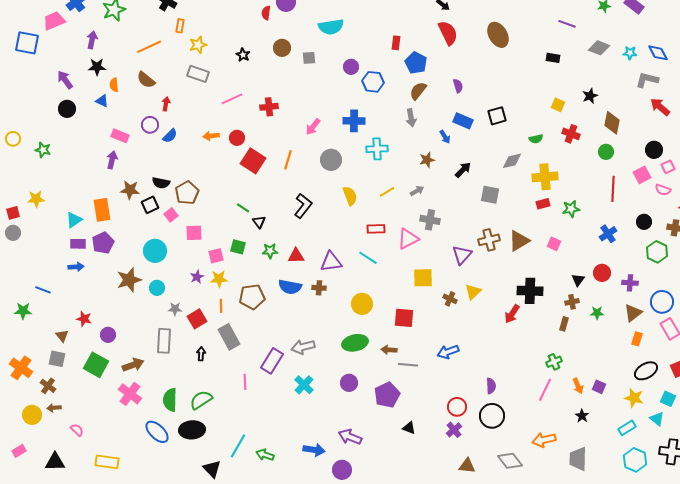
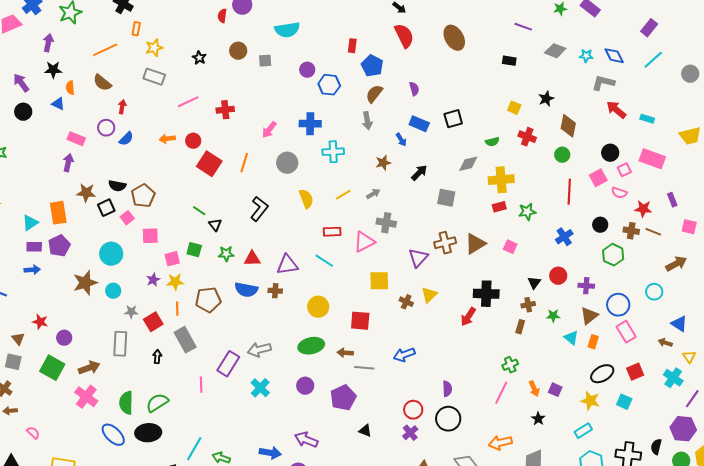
cyan triangle: (657, 419) -> (571, 338), moved

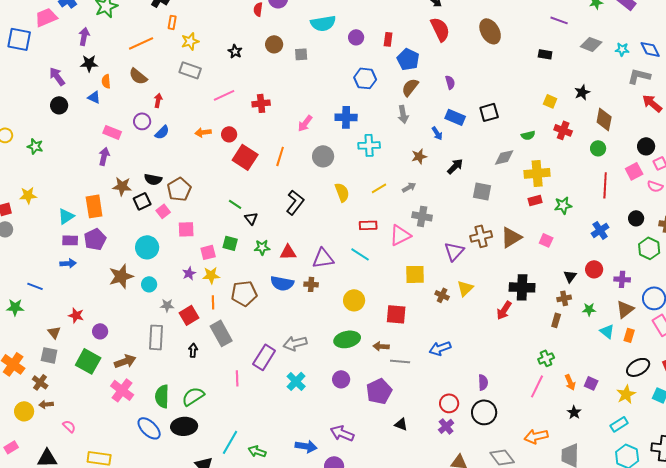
purple circle: (307, 70) -> (356, 37), moved
yellow star: (590, 401) -> (626, 394), turned 30

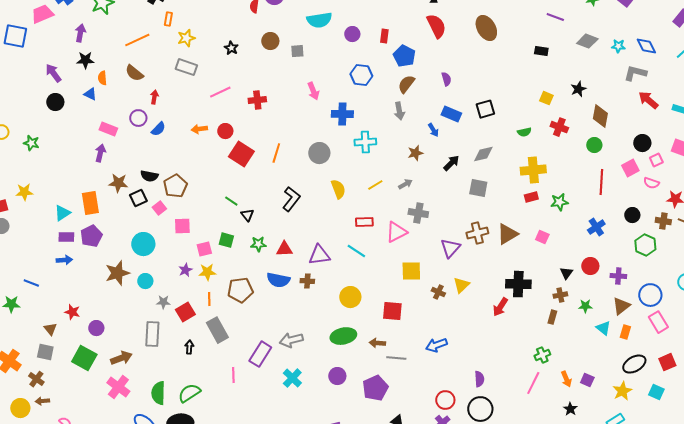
pink arrow: (305, 123) -> (313, 91), moved, turned -60
gray diamond: (504, 157) -> (483, 154), moved

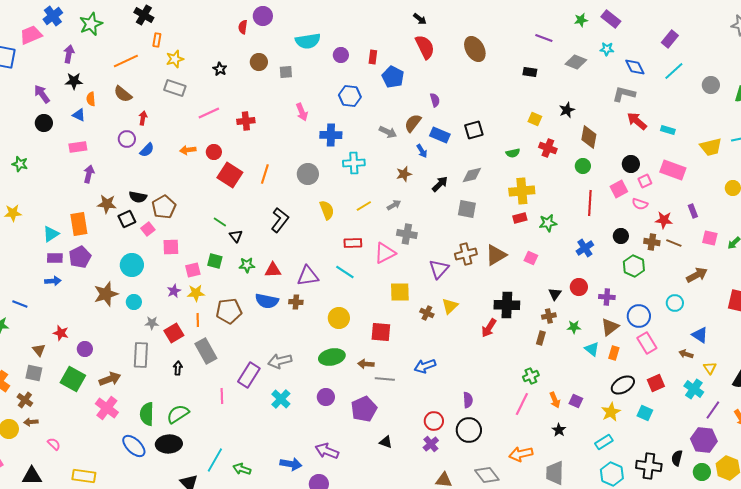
cyan star: (618, 46) -> (607, 49), moved
brown semicircle: (406, 84) -> (413, 123), moved
gray arrow: (399, 111) -> (388, 132), turned -54
pink rectangle: (108, 129) -> (78, 147), moved, turned -30

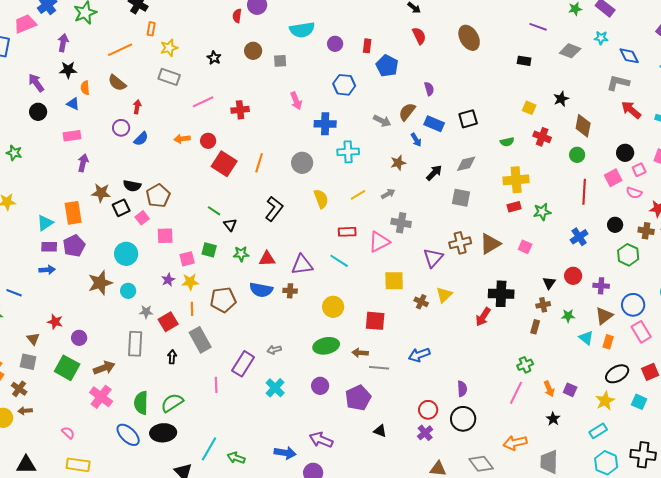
red semicircle: (425, 47) -> (419, 36), size x0.7
gray arrow: (280, 361) -> (274, 350), size x0.6
pink semicircle: (54, 444) -> (68, 433), moved

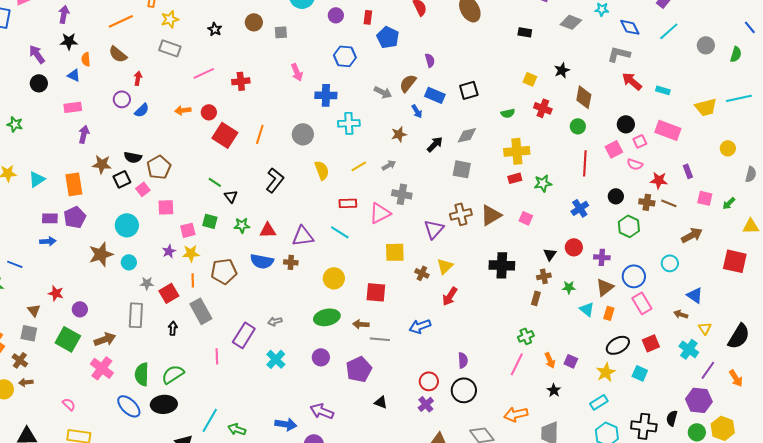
cyan triangle: (45, 223) -> (37, 179), moved
red arrow: (483, 317) -> (450, 296), moved

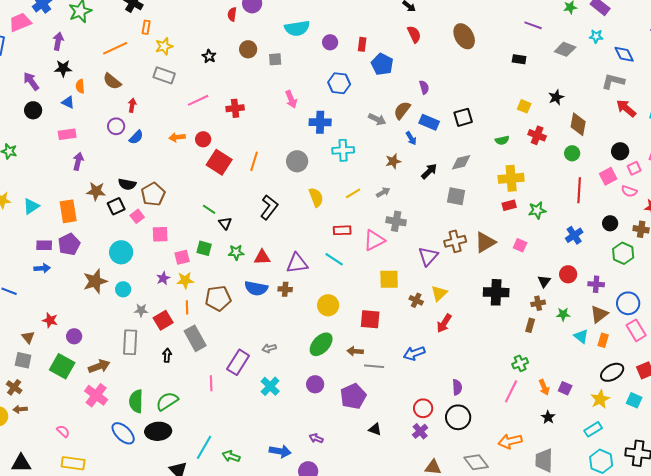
green ellipse: (327, 317) -> (321, 344), turned -35
purple arrow: (322, 411) -> (316, 438), size x0.6

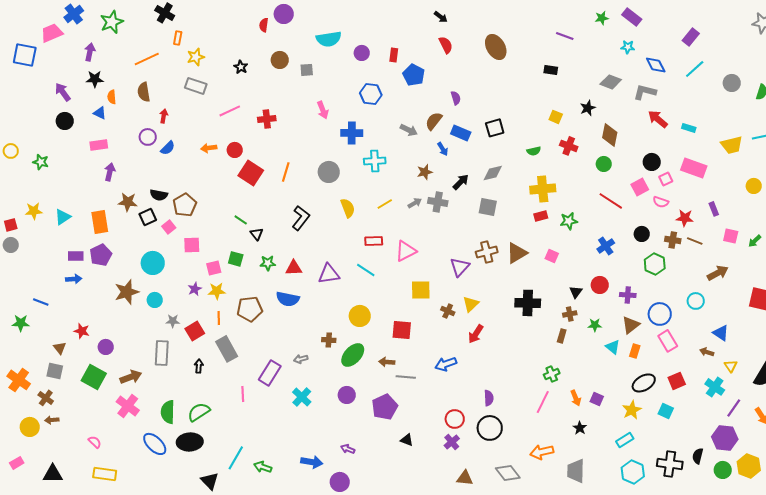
gray diamond: (565, 49) -> (611, 82), moved
brown semicircle: (112, 81) -> (144, 92), turned 42
red line: (579, 190) -> (611, 201), turned -60
gray cross: (396, 221) -> (438, 202), moved
brown cross: (285, 289) -> (329, 340), moved

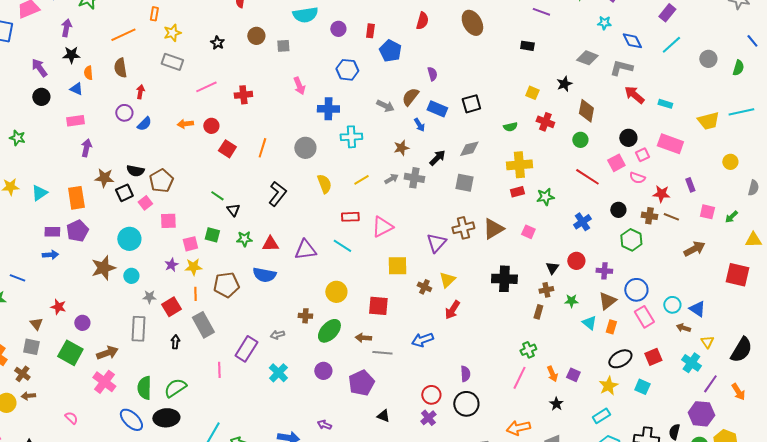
red semicircle: (446, 45) -> (422, 21), turned 42
red square: (251, 173) -> (227, 149), size x0.7
cyan circle: (696, 301) -> (672, 305), moved

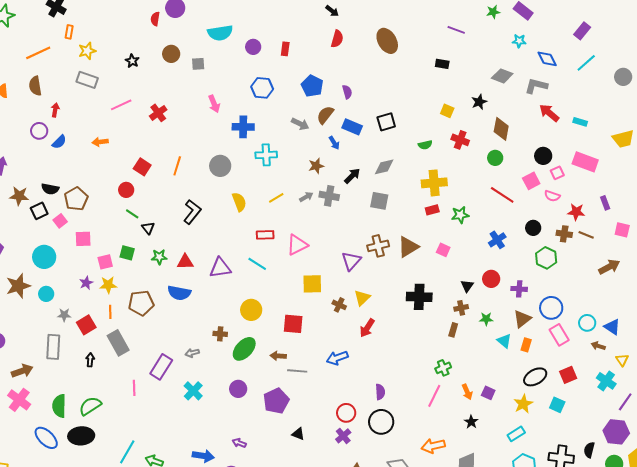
blue pentagon: (390, 51) -> (312, 86), moved
red cross: (243, 95) -> (158, 113), turned -30
red circle: (211, 126) -> (126, 190), moved

